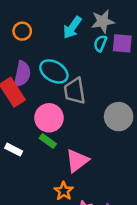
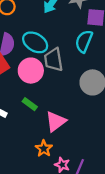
cyan semicircle: (100, 43) -> (84, 41), moved, size x1.5
pink circle: (49, 118) -> (31, 71), moved

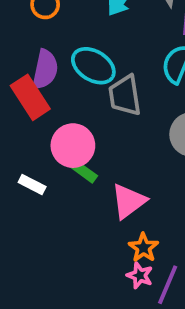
pink circle: (31, 71) -> (73, 146), moved
orange star: (44, 149) -> (143, 248), moved

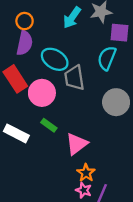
purple semicircle: (45, 69) -> (25, 43), moved
pink circle: (73, 146) -> (42, 93), moved
white rectangle: (32, 185) -> (16, 133), size x1.5

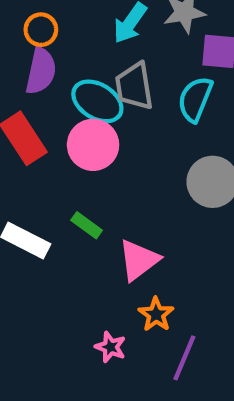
gray trapezoid: (74, 78) -> (134, 86), moved
pink circle: (42, 93) -> (93, 145), moved
pink star: (84, 190) -> (110, 347), moved

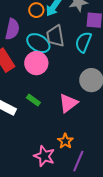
orange circle: (41, 30) -> (36, 10), moved
pink triangle: (139, 260) -> (68, 103), moved
pink star: (110, 347) -> (44, 156), size x1.5

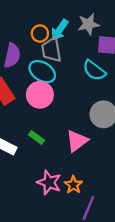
gray trapezoid: (55, 36) -> (51, 50), moved
cyan semicircle: (83, 42) -> (94, 70), turned -75
pink star: (44, 156) -> (49, 182), moved

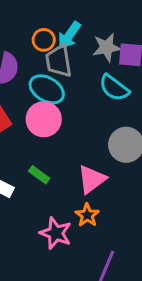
gray star: (88, 24) -> (107, 47), moved
orange star: (73, 185) -> (87, 215), moved

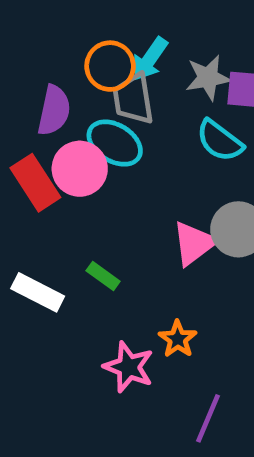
orange circle: (44, 40) -> (110, 66), size x1.4
pink circle: (44, 119) -> (80, 169), moved
pink triangle: (92, 179) -> (194, 243), moved

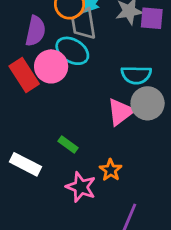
cyan semicircle: (220, 141) -> (136, 75), moved, turned -36
green rectangle: (103, 276) -> (68, 144), moved
white rectangle: (38, 292) -> (26, 164), moved

